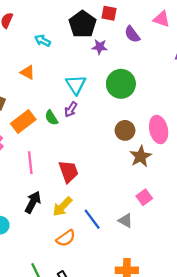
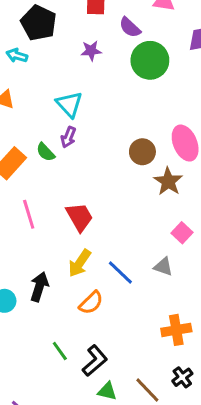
black pentagon: (82, 24) -> (39, 23), moved
green circle: (121, 84) -> (150, 60), moved
black arrow: (33, 202) -> (39, 287), moved

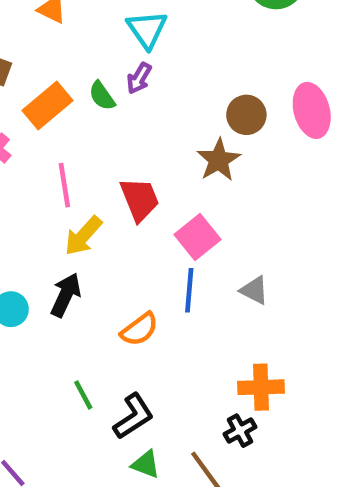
brown star: (168, 181) -> (219, 160), moved
pink square: (182, 233) -> (197, 237), moved, size x1.4
yellow arrow: (80, 263) -> (83, 236), moved
blue line: (120, 272) -> (189, 290), turned 44
black cross: (182, 377) -> (240, 431), moved

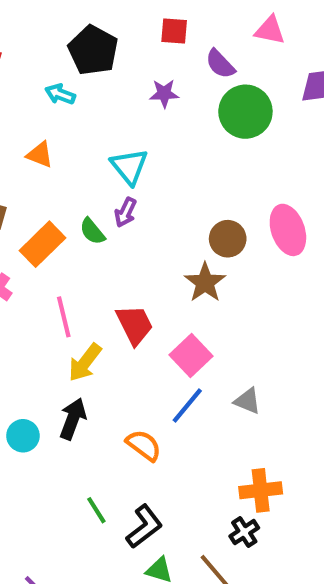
blue line: (189, 290) -> (187, 405), turned 39
orange semicircle: (139, 329) -> (144, 445), turned -102

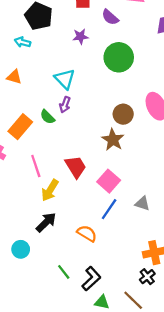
green circle: (245, 112) -> (119, 57), moved
black arrow: (73, 419) -> (46, 222), turned 30
cyan circle: (23, 436) -> (21, 249), moved

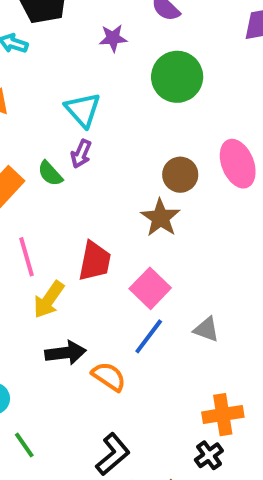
red trapezoid: (76, 167) -> (95, 261), turned 40
black arrow: (46, 222) -> (65, 353), moved, turned 35
green line: (64, 272) -> (24, 445), moved

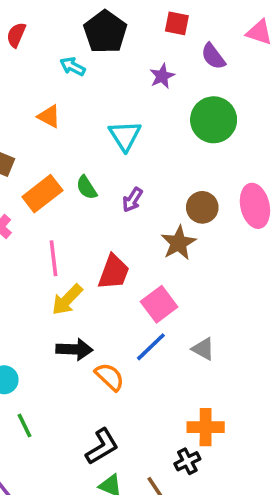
purple star: (113, 38) -> (162, 76), turned -30
purple arrow: (81, 154) -> (132, 200), moved

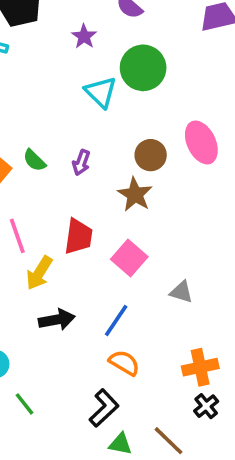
cyan triangle: (125, 136) -> (101, 92), moved
blue line: (151, 347) -> (116, 320), moved
orange semicircle: (110, 377) -> (124, 363), moved
black cross: (187, 461) -> (206, 406), moved

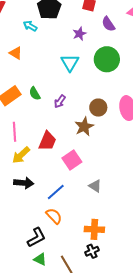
cyan triangle: (101, 92) -> (70, 63), moved

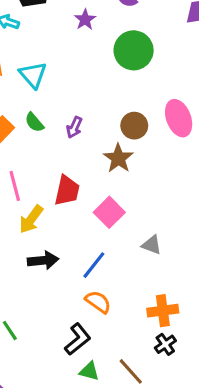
cyan triangle: (70, 63) -> (33, 75), moved

